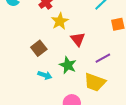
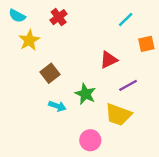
yellow star: (60, 21) -> (29, 40), moved
red triangle: (78, 39) -> (109, 60), moved, turned 42

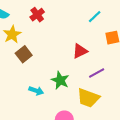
brown square: (50, 73) -> (24, 54), moved

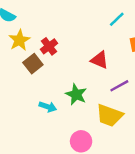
red cross: (37, 15) -> (49, 46), moved
red triangle: (80, 51) -> (100, 60), turned 49

